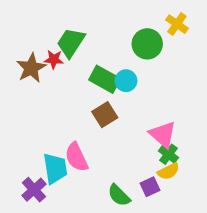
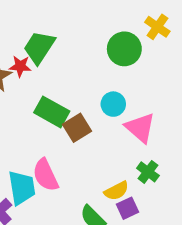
green rectangle: (105, 79) -> (52, 112), moved
cyan circle: (126, 81) -> (113, 104), moved
pink triangle: (163, 134) -> (140, 128), moved
yellow semicircle: (168, 171) -> (116, 191), moved

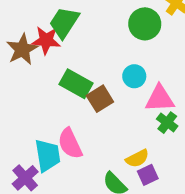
red star: (20, 66) -> (46, 40), size x1.4
pink triangle: (140, 128) -> (160, 99), turned -44
green cross: (148, 172) -> (167, 123), moved

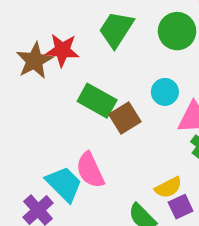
green trapezoid: (64, 22) -> (116, 29), moved
cyan trapezoid: (48, 155) -> (64, 184), turned -36

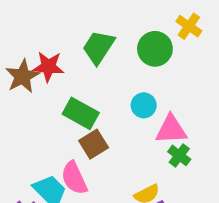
brown square: (125, 118) -> (94, 144), moved

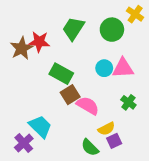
pink triangle: (171, 130) -> (123, 68), moved
pink semicircle: (74, 178) -> (88, 106), moved, turned 145

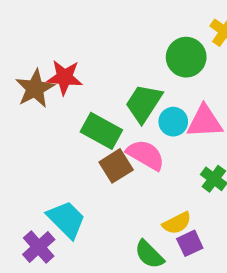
green trapezoid: (73, 28) -> (144, 103), moved
pink semicircle: (88, 106) -> (146, 155), moved

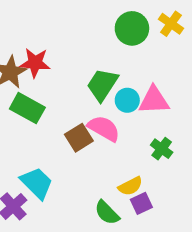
green circle: (186, 57) -> (132, 28), moved
green rectangle: (101, 131) -> (27, 108), moved

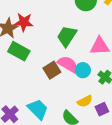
cyan circle: (127, 100) -> (83, 70), moved
cyan trapezoid: (37, 183) -> (38, 109), moved
purple square: (141, 203) -> (102, 109), moved

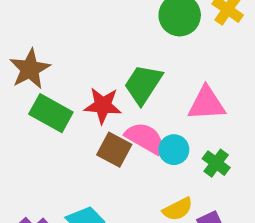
red star: (24, 22) -> (103, 105), moved
brown square: (52, 70) -> (114, 150), turned -30

